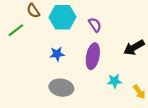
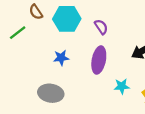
gray ellipse: (61, 88) -> (51, 93), moved

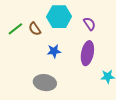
brown semicircle: (36, 12) -> (35, 29), moved

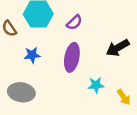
purple semicircle: (89, 24) -> (74, 22), turned 80

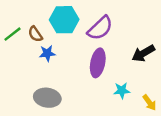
purple semicircle: (74, 22) -> (100, 28), size x1.6
blue star: (32, 55) -> (47, 53), moved

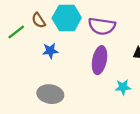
purple semicircle: (100, 28) -> (102, 26), turned 52
brown semicircle: (35, 34) -> (39, 20), moved

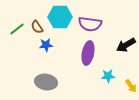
brown semicircle: (39, 20) -> (37, 27), moved

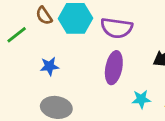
brown semicircle: (37, 27) -> (44, 16), moved
blue star: (46, 45) -> (49, 66), moved

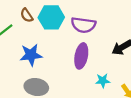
blue star: (49, 66) -> (31, 55), size x1.5

